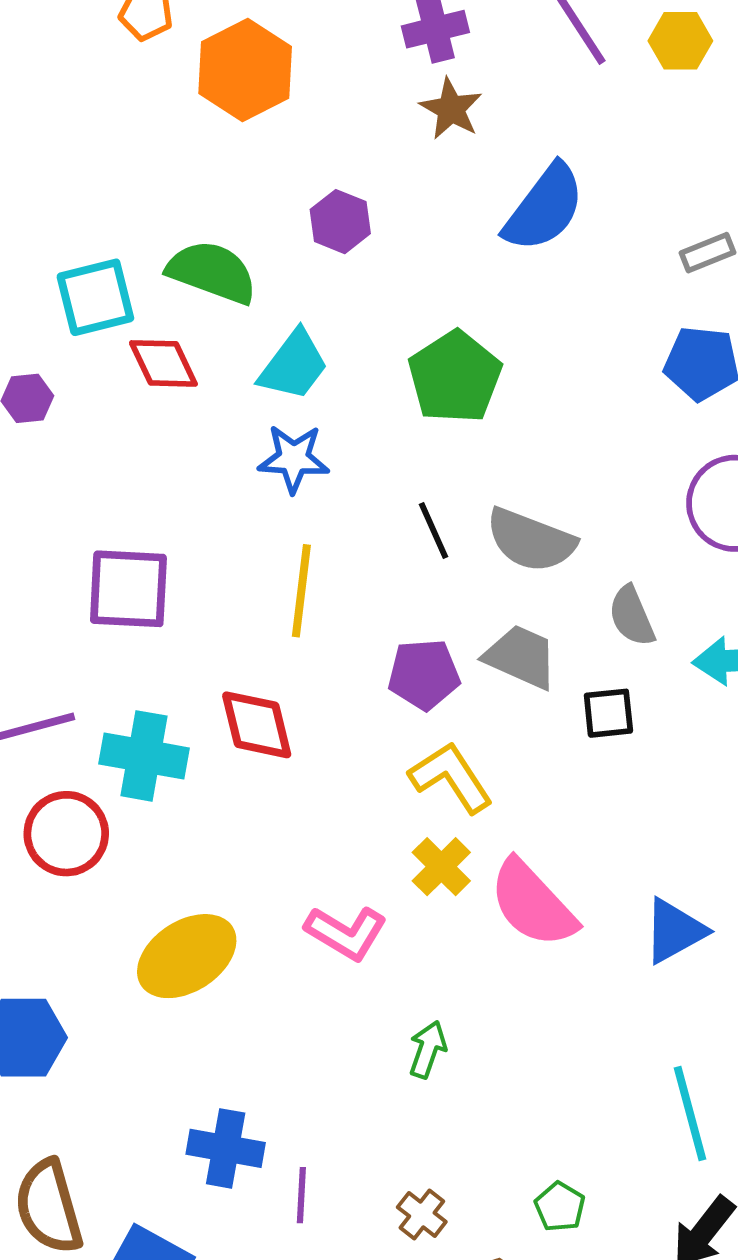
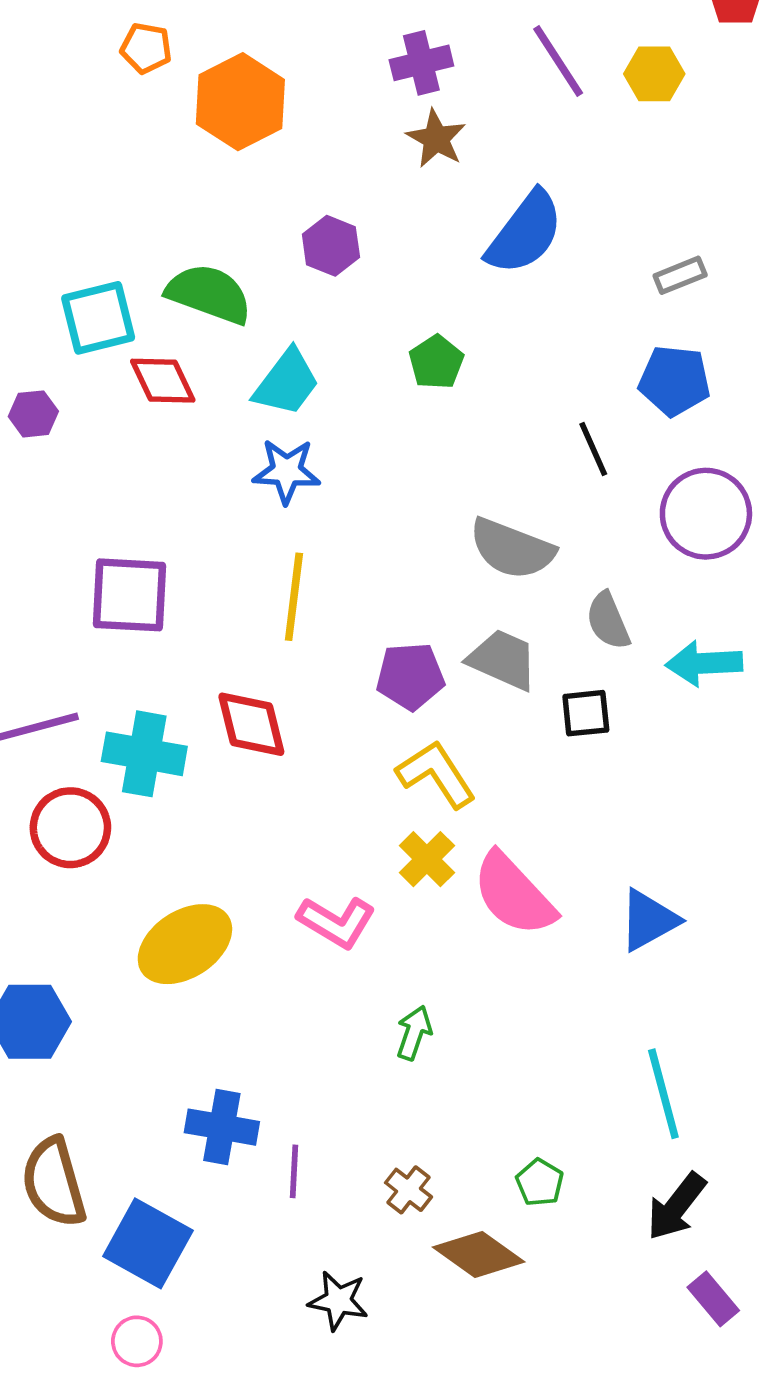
green pentagon: (455, 377) -> (436, 362), moved, size x0.6
black line: (434, 531) -> (593, 449), moved

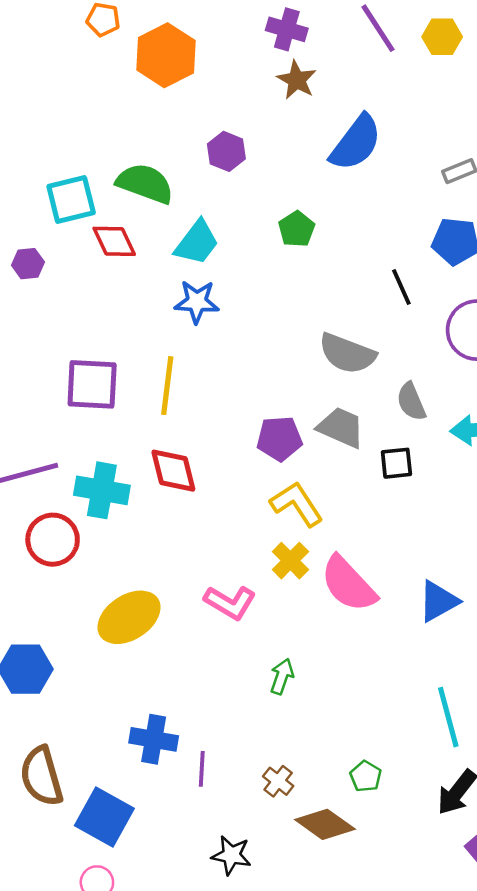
purple cross: (421, 63) -> (287, 29), turned 30
yellow line: (294, 597) -> (167, 386), moved

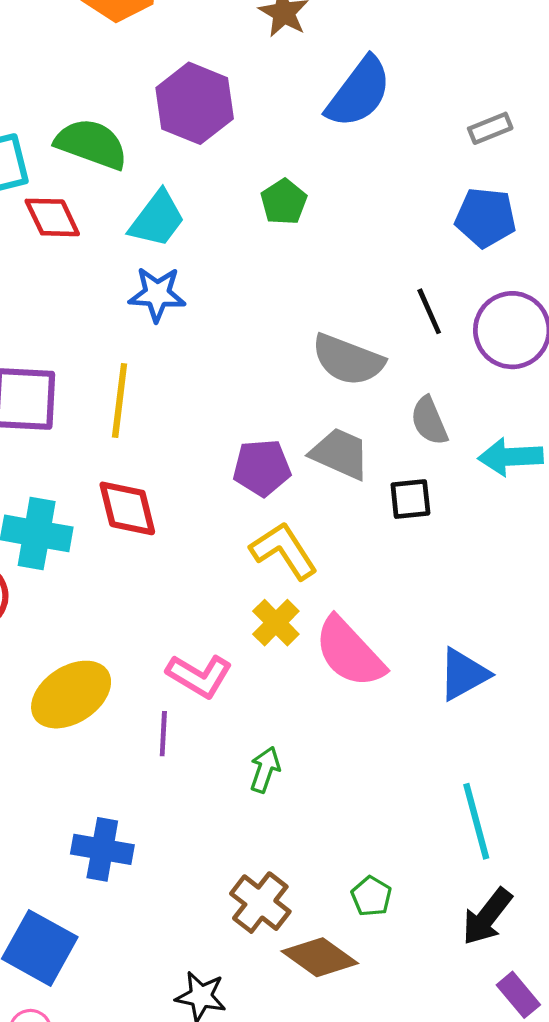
purple hexagon: (226, 151) -> (195, 103), size x1.6
black line: (401, 287) -> (429, 311), moved
purple line: (202, 769) -> (163, 734), moved
brown cross: (278, 781) -> (260, 903), size x1.5

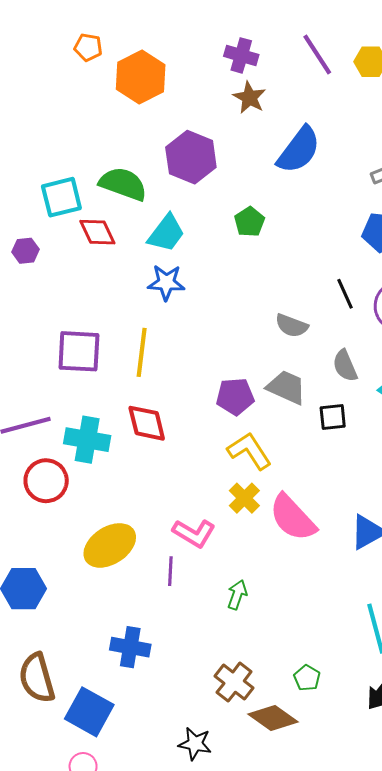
gray semicircle: (348, 360) -> (292, 326), size x0.7

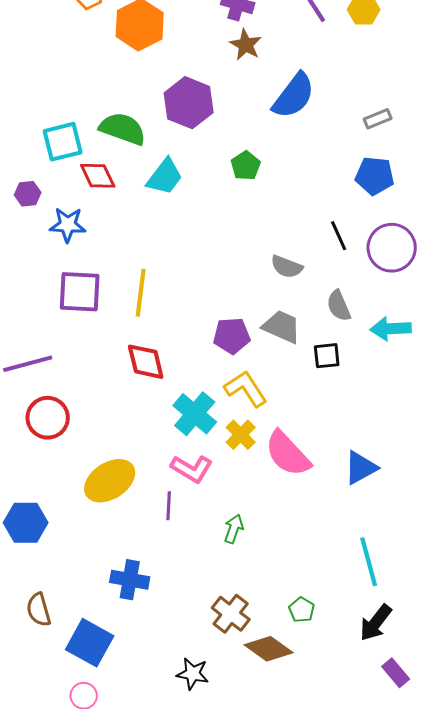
blue star: (166, 282) -> (68, 225), moved
cyan cross: (87, 440) -> (195, 414), moved, turned 30
brown semicircle: (37, 678) -> (39, 610), size x0.7

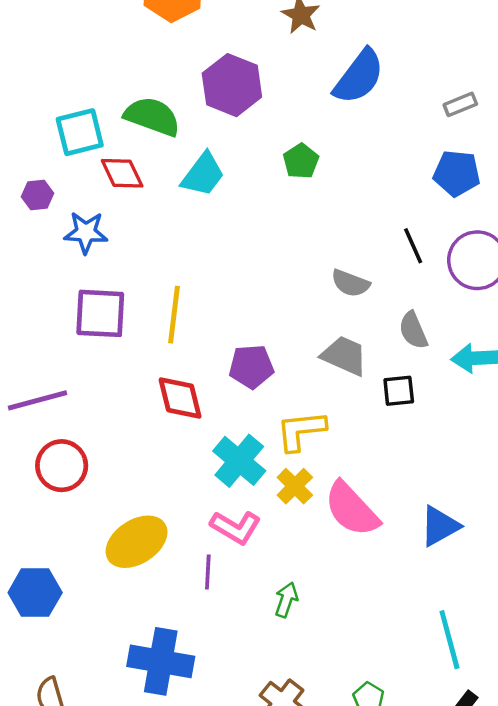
purple pentagon: (232, 336) -> (251, 367), moved
yellow L-shape: (246, 389) -> (301, 431), turned -63
blue cross: (130, 580) -> (161, 661), size x1.4

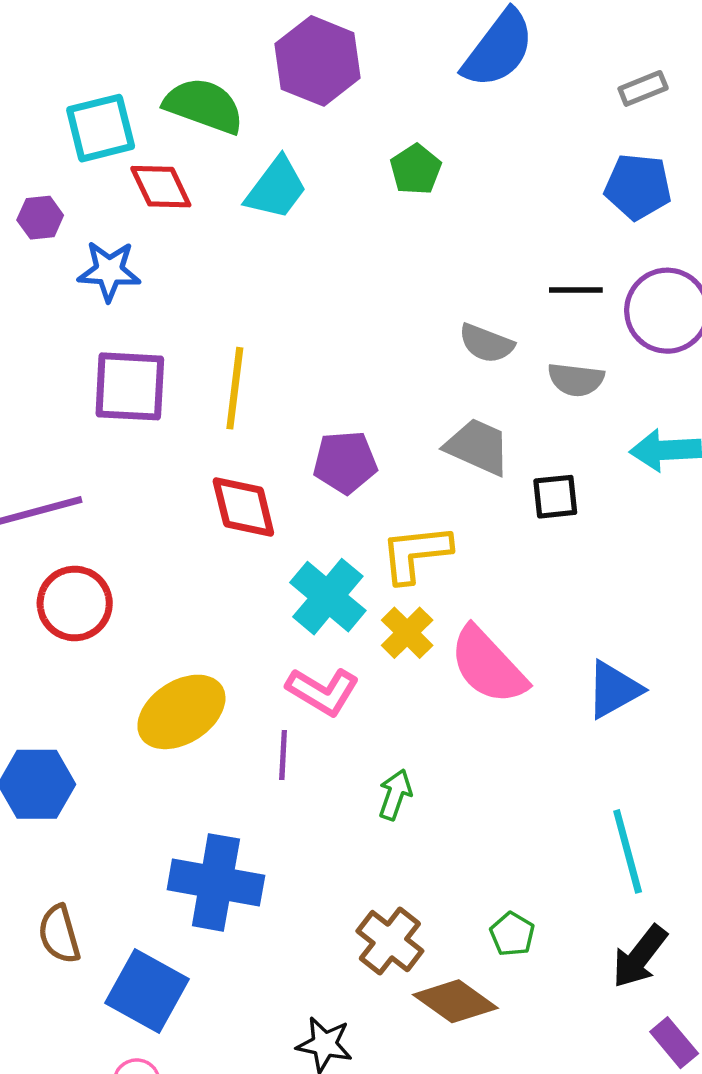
black line: (413, 246) -> (576, 290), turned -66
gray semicircle: (413, 330) -> (576, 380), moved, turned -60

